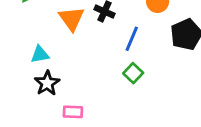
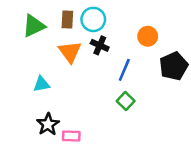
black star: (47, 83) -> (48, 124), moved

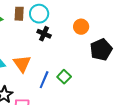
orange triangle: (70, 52) -> (22, 64), moved
blue line: (124, 70) -> (44, 80), moved

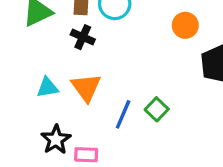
black cross: (44, 34) -> (83, 37), moved

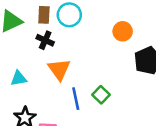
orange triangle: (86, 87) -> (59, 69), moved
blue line: (123, 114) -> (76, 99), turned -35

